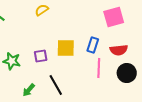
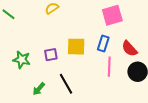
pink square: (114, 17) -> (112, 15), moved
red semicircle: (119, 50) -> (130, 49), turned 54

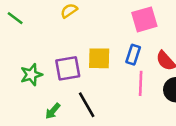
purple square: (51, 55) -> (68, 68), size x1.5
green star: (22, 60) -> (31, 75), turned -30

